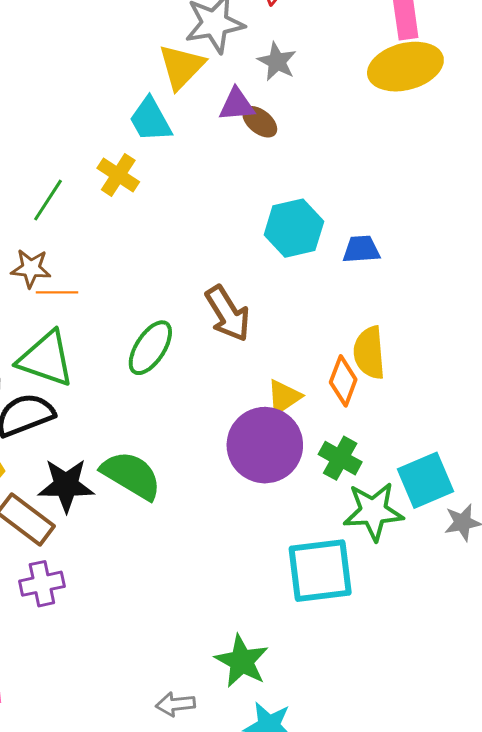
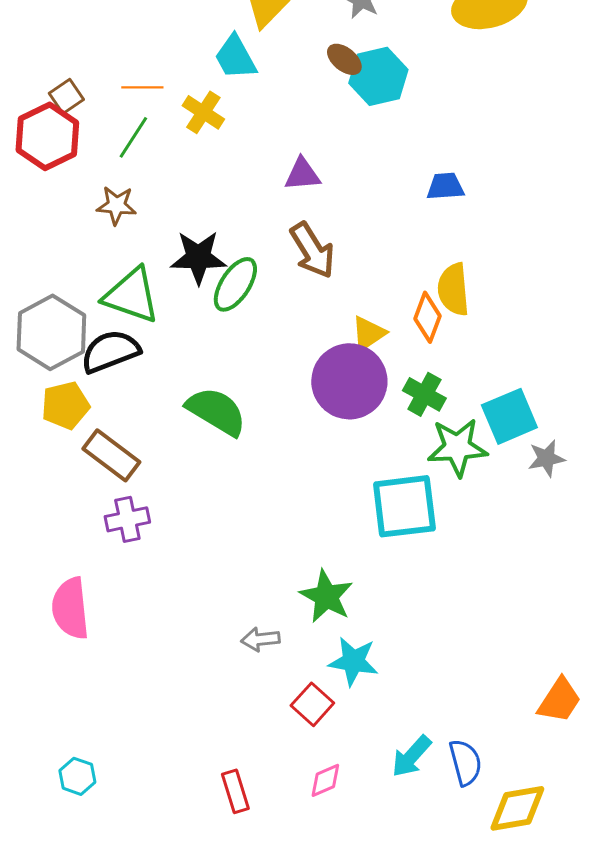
purple triangle: (237, 105) -> (302, 174), moved
cyan hexagon: (294, 228) -> (378, 76), moved
orange line: (57, 292) -> (142, 87), moved
black star: (66, 485) -> (198, 257), moved

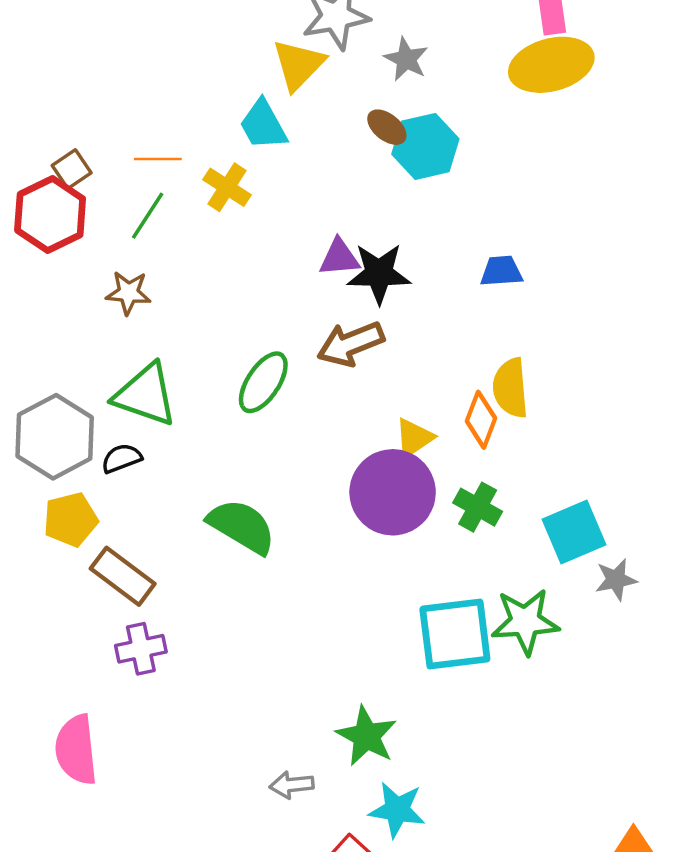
brown arrow: (312, 250) -> (351, 344), turned 100
black star: (198, 257) -> (379, 273), moved
black semicircle: (110, 351) -> (122, 458), size x0.6
green star: (457, 447) -> (525, 622), moved

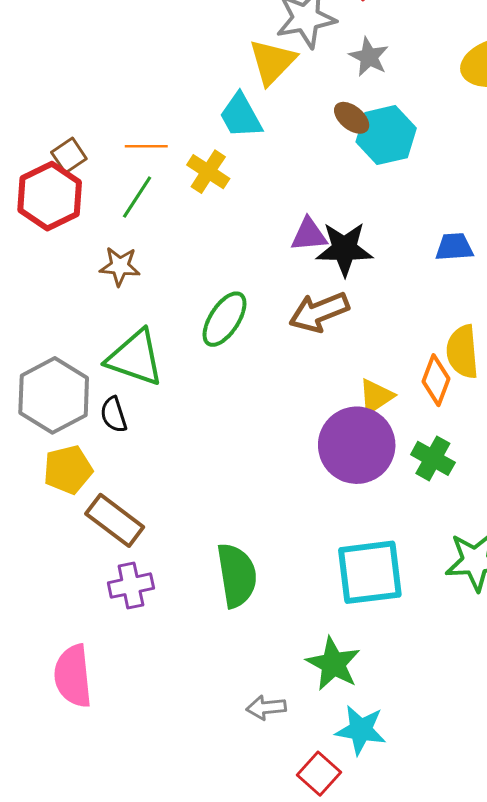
green ellipse: (263, 382) -> (224, 319), moved
black semicircle: (122, 458) -> (114, 415), turned -87
green semicircle: (242, 526) -> (237, 575), moved, turned 50
cyan square: (455, 634) -> (370, 572), moved

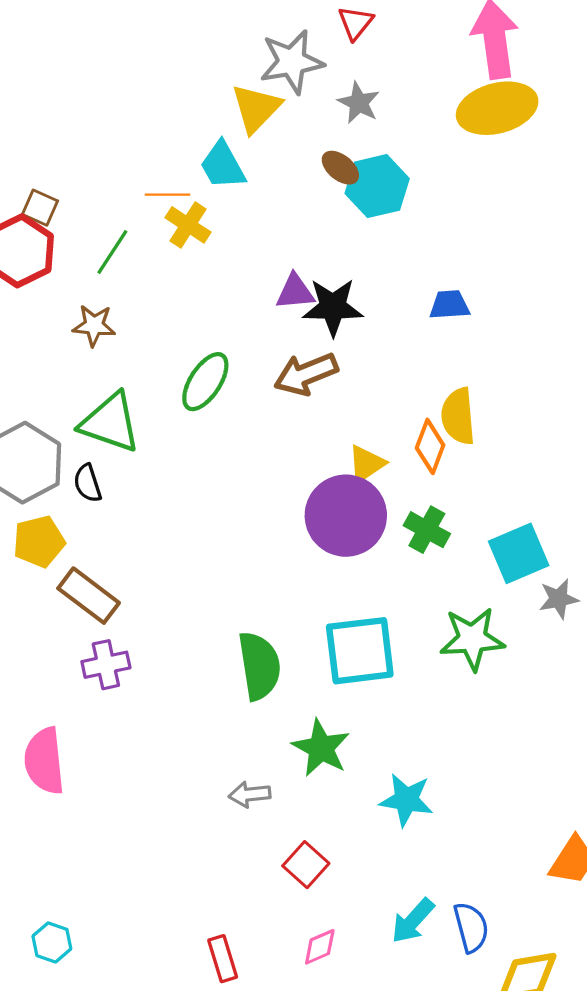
orange line: (146, 146) -> (167, 195), moved
brown square: (69, 155) -> (40, 208), turned -32
green semicircle: (237, 575) -> (259, 666), moved
cyan star: (361, 730) -> (406, 800), moved

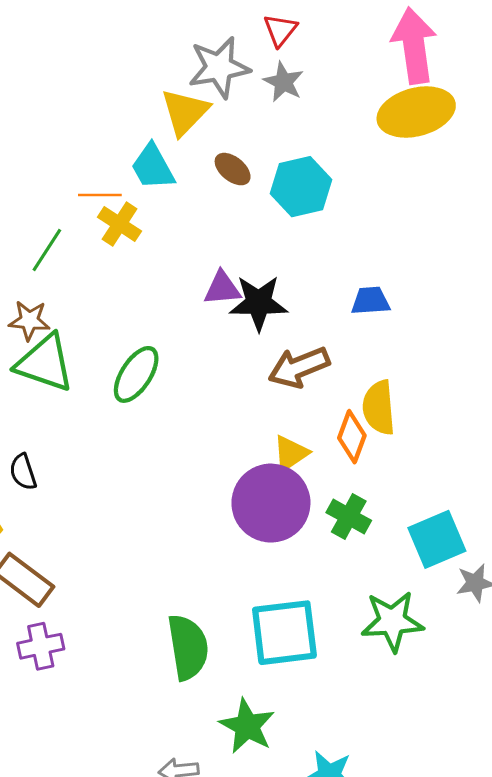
gray star: (359, 103) -> (283, 82), moved
brown ellipse: (340, 168) -> (233, 169), moved
brown arrow: (306, 374) -> (299, 367), moved
green triangle: (110, 423) -> (45, 363), moved

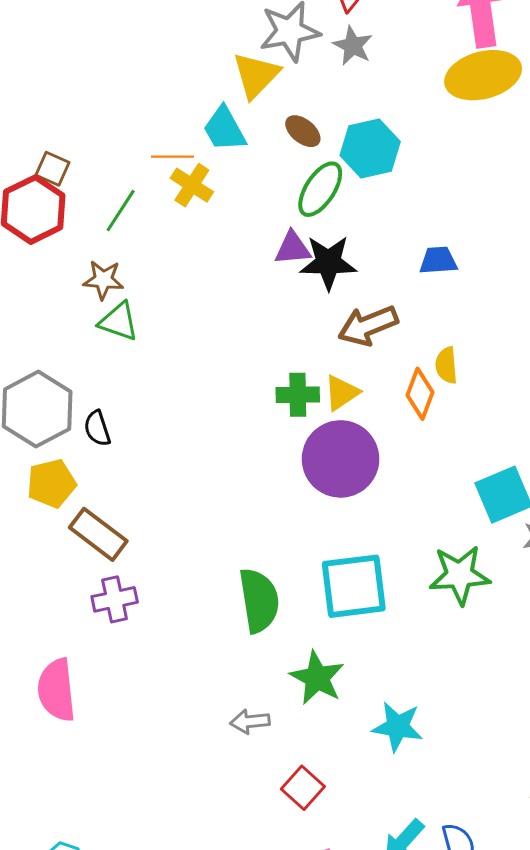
green triangle: (45, 363) -> (119, 321), size x0.7
green ellipse: (136, 374) -> (320, 189), moved
yellow semicircle: (379, 408) -> (446, 365), size x0.7
yellow triangle: (291, 453) -> (342, 393), moved
green cross: (349, 517) -> (298, 395), moved, turned -30

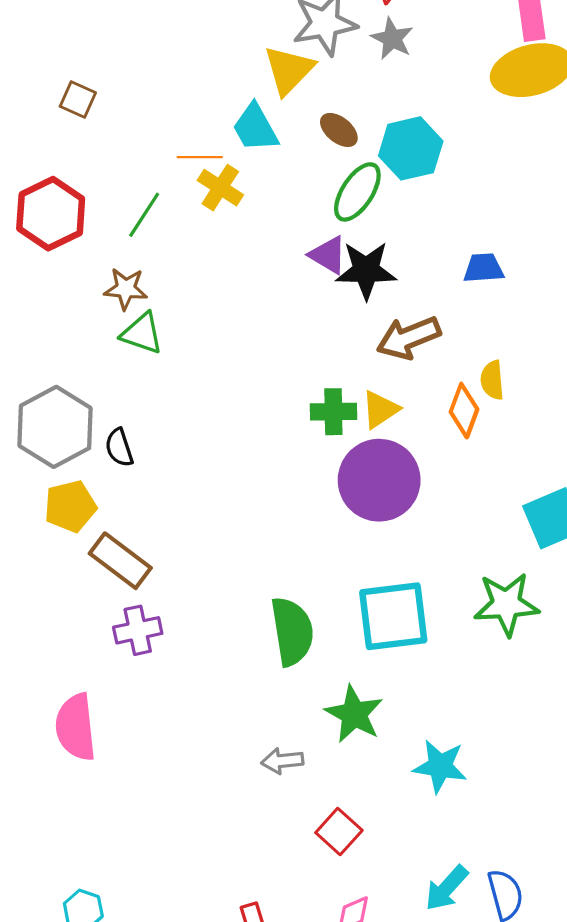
brown square: (52, 169) -> (78, 99), moved
purple triangle: (293, 248) -> (328, 255), turned 36

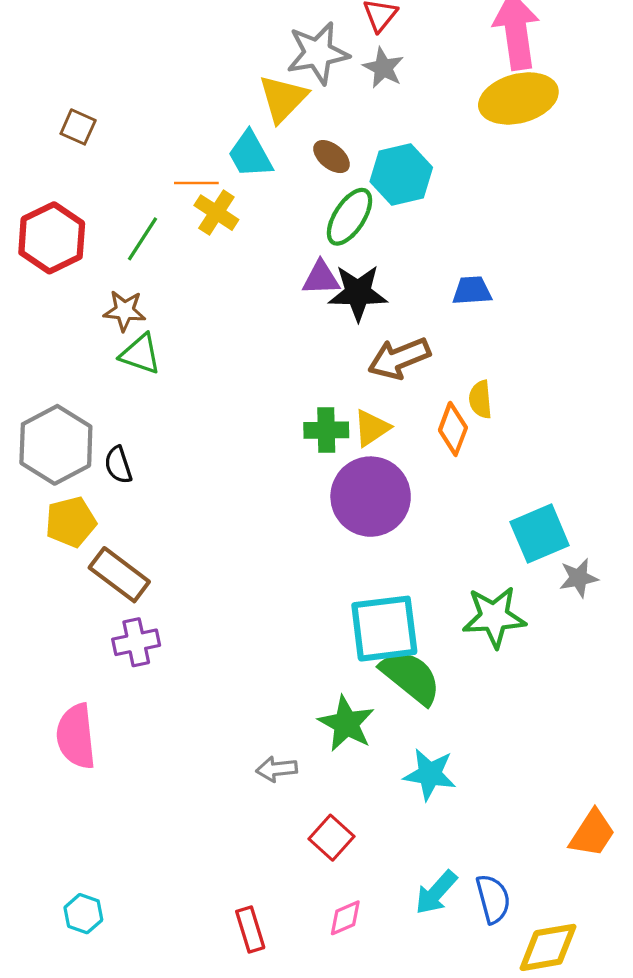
purple triangle: (328, 255) -> (321, 278), turned -33
green semicircle: (292, 631) -> (411, 677), moved, turned -42

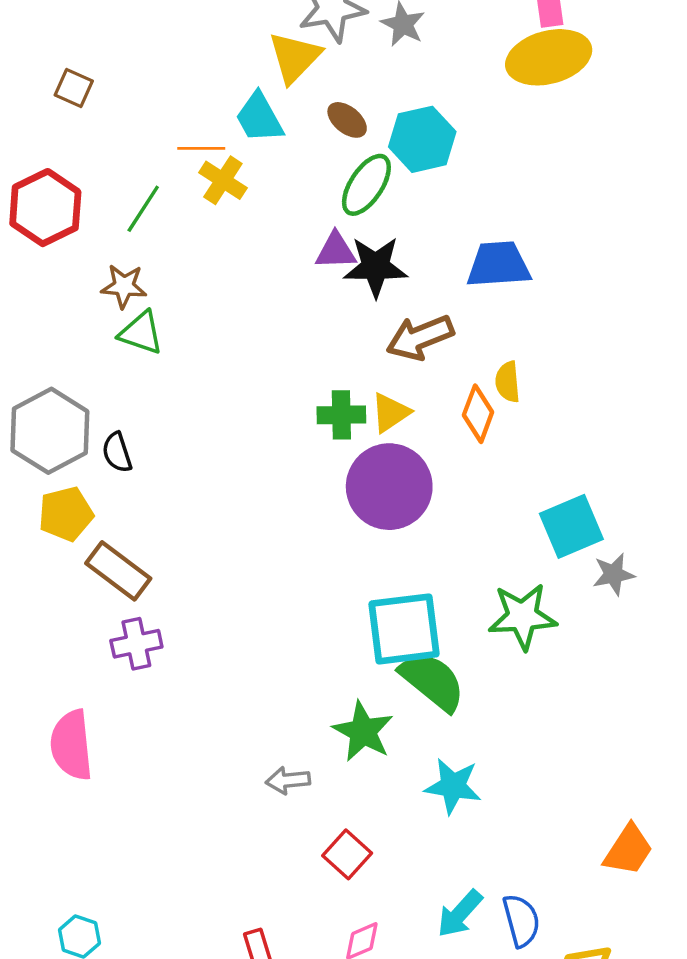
blue trapezoid: (472, 291) -> (499, 265), size x1.5

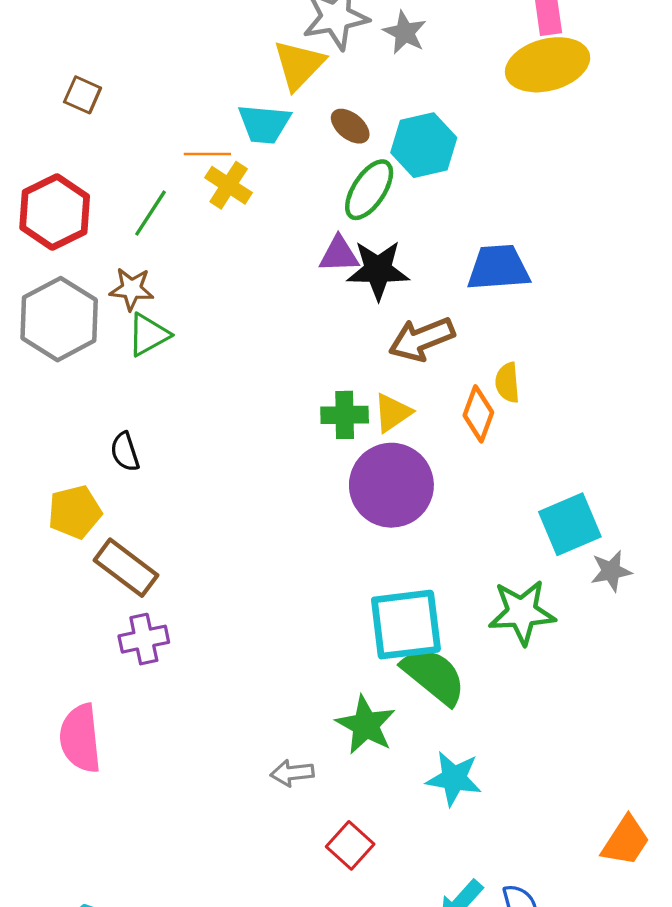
cyan trapezoid: (259, 118) -> (264, 124), turned -56
green triangle: (141, 333) -> (148, 335), turned -48
gray hexagon: (50, 431) -> (59, 319), moved

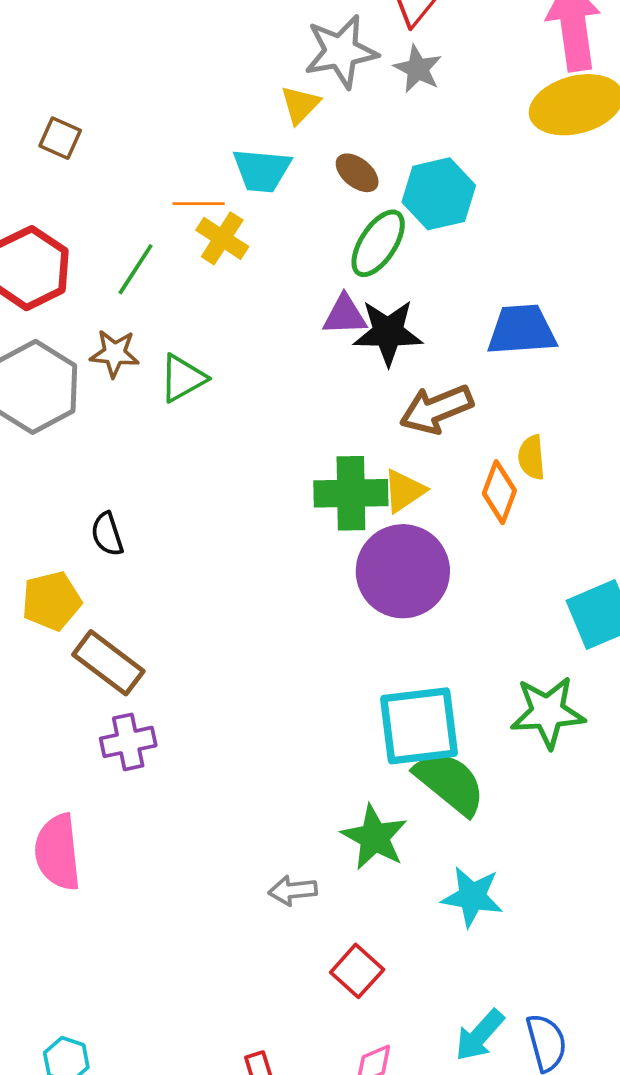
yellow triangle: (299, 65) -> (300, 105), size x0.7
green triangle: (148, 335) -> (183, 378), moved
green cross: (345, 415) -> (351, 493), size x1.4

